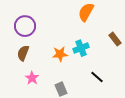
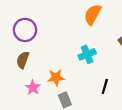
orange star: (60, 54) -> (56, 78), moved
black line: (97, 77) -> (105, 86), turned 64

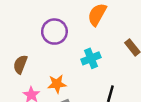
purple circle: (25, 30) -> (54, 32), moved

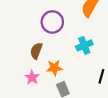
brown semicircle: (20, 64) -> (36, 51), moved

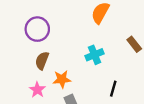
purple circle: (52, 22) -> (37, 29), moved

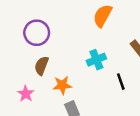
black line: (113, 89) -> (121, 82), moved, turned -35
pink star: (37, 90) -> (26, 94), moved

